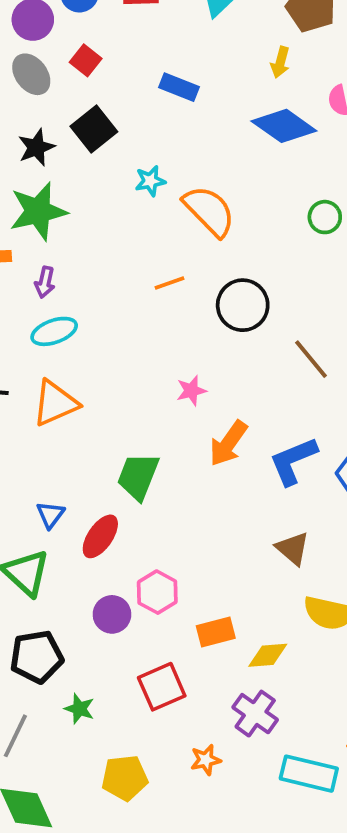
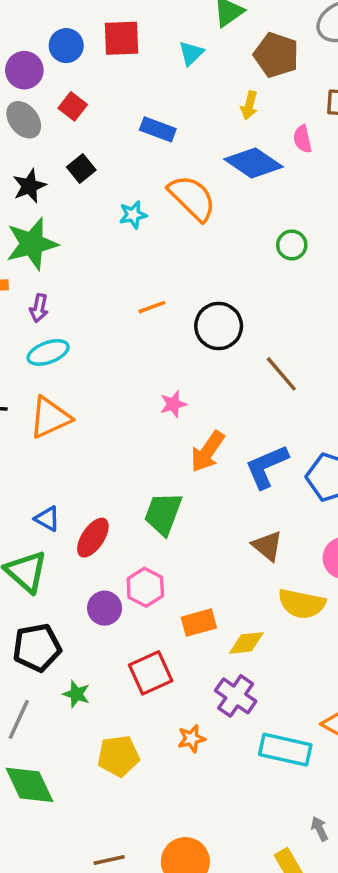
black square: (94, 129) -> (81, 169), size x0.7
orange semicircle: (209, 211) -> (192, 198), moved
green trapezoid: (138, 476) -> (163, 514), moved
blue triangle: (50, 515) -> (47, 519), turned -36

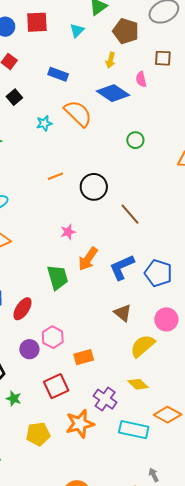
green trapezoid: (163, 514) -> (58, 277), moved, turned 144
yellow semicircle: (302, 604) -> (143, 346), turned 128
yellow diamond: (246, 643) -> (138, 384), moved, turned 50
orange star: (192, 739) -> (80, 424), size x1.8

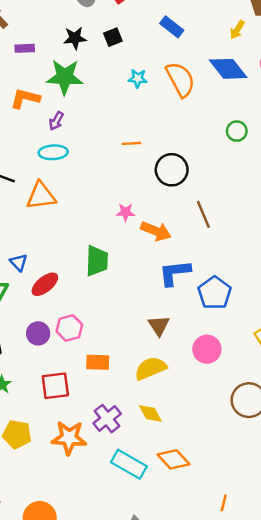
orange arrow: (88, 259) -> (156, 231), moved, turned -120
yellow semicircle: (143, 346) -> (151, 368), moved

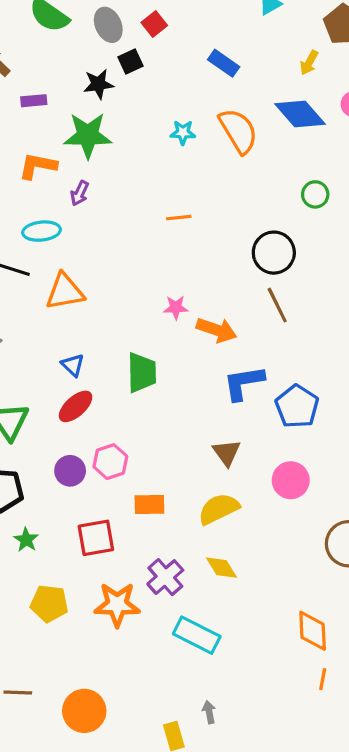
black square: (113, 37) -> (130, 62), moved
cyan ellipse: (53, 152) -> (42, 231), moved
black circle: (172, 170) -> (274, 253), moved
blue triangle: (19, 262) -> (73, 365), moved
orange diamond: (173, 459) -> (313, 631), moved, turned 44

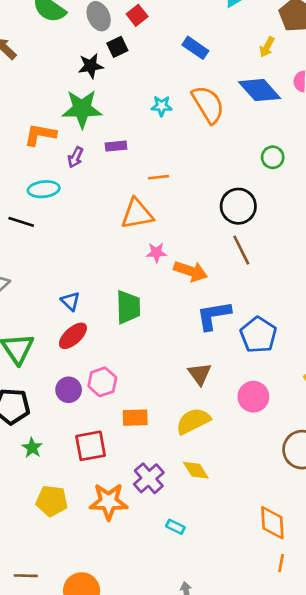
purple rectangle: (34, 101) -> (116, 146), moved
orange triangle: (65, 292) -> (137, 214), moved
cyan rectangle: (197, 635) -> (175, 527), size x0.5

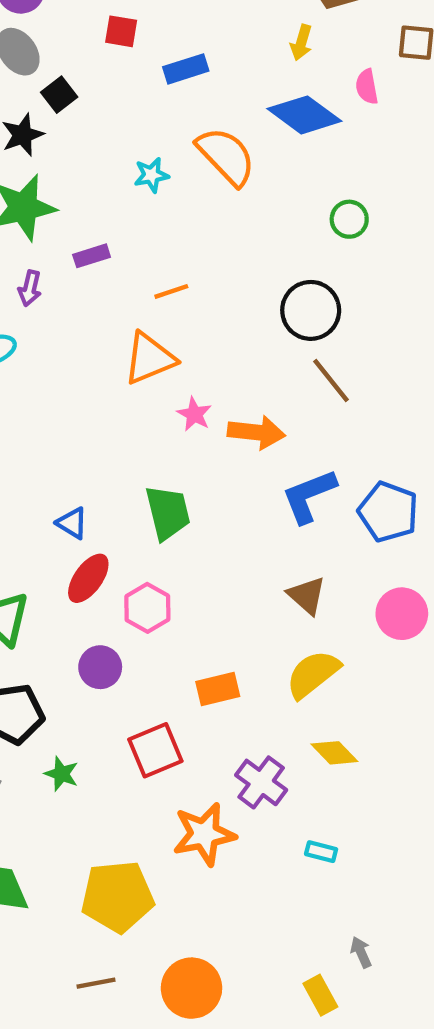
red square: (137, 15) -> (121, 31), moved, turned -30
blue rectangle: (195, 48) -> (186, 69), turned -40
pink star: (156, 253) -> (194, 414), turned -30
pink hexagon: (102, 382) -> (147, 608), moved
yellow pentagon: (52, 501) -> (118, 896), moved, size x1.4

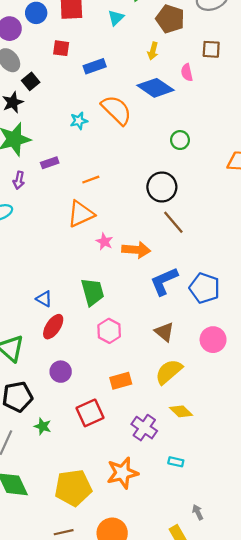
pink hexagon: (147, 608) -> (109, 331), moved
orange star: (204, 834) -> (122, 473), moved

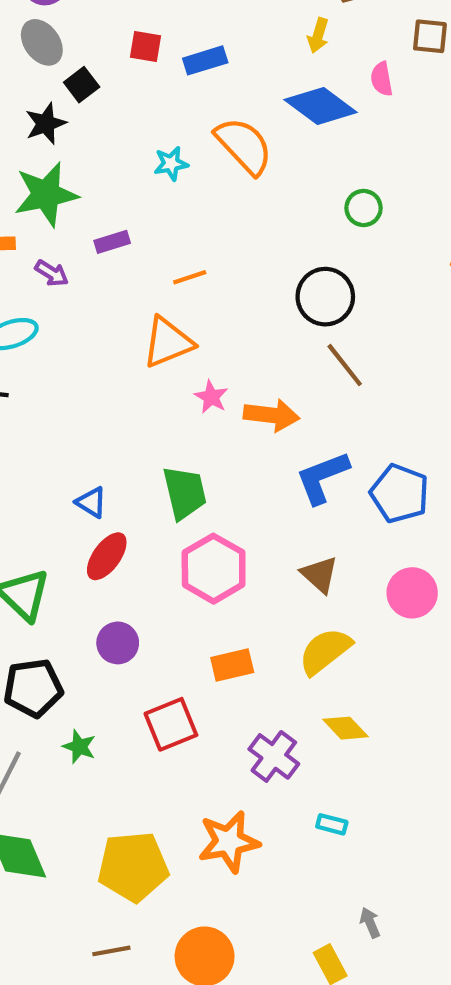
red square: (61, 48) -> (145, 46), moved
purple arrow: (19, 180) -> (52, 273), turned -72
pink hexagon: (109, 331) -> (214, 569), size x1.4

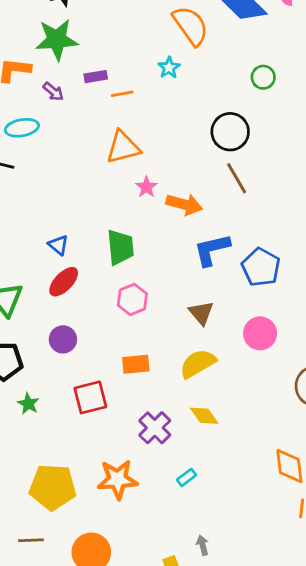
cyan star: (171, 164) -> (169, 68), moved, turned -30
orange line: (190, 277) -> (122, 94), moved
pink hexagon: (214, 569) -> (132, 299), size x0.7
cyan rectangle: (332, 824) -> (187, 477), turned -60

